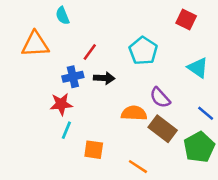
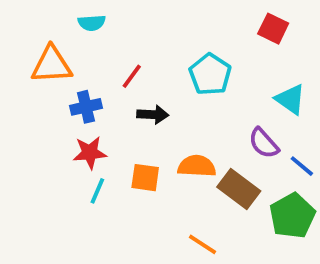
cyan semicircle: (62, 16) -> (92, 23), turned -72
blue cross: (73, 77) -> (86, 107), moved
purple semicircle: (160, 98) -> (264, 143), moved
orange square: (94, 150) -> (145, 178), moved

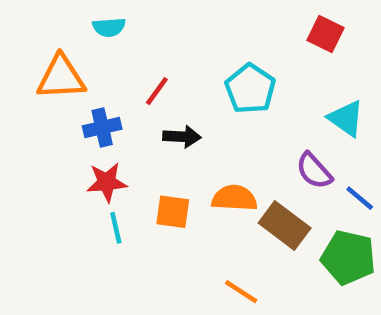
cyan line: (97, 191) -> (116, 228), turned -36
green pentagon: (292, 216) -> (348, 257), turned -30

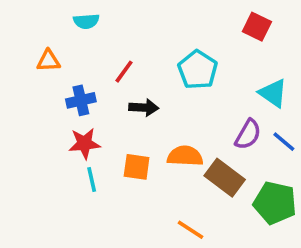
orange triangle: (61, 77) -> (48, 61), size x0.6
purple semicircle: (314, 171) -> (248, 134), turned -108
blue line: (360, 198) -> (284, 142), moved

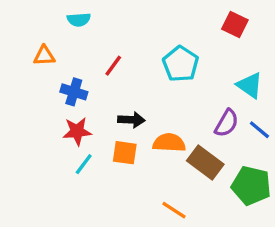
blue cross: (81, 100) -> (74, 92), turned 30
black arrow: (144, 108) -> (131, 120), moved
cyan line: (92, 179) -> (84, 164), turned 50

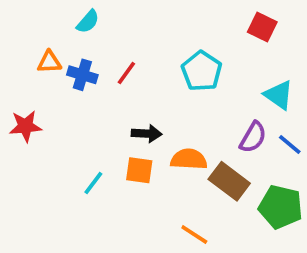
cyan semicircle: (79, 20) -> (88, 22), turned -45
blue cross: (74, 92) -> (82, 75), moved
red star: (77, 131) -> (25, 126), moved

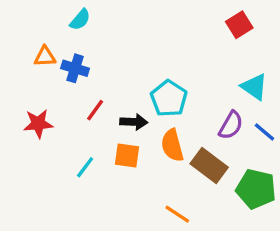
red square: (262, 27) -> (239, 25), turned 32
cyan pentagon: (202, 71) -> (169, 98), moved
red line: (126, 73) -> (95, 110), moved
red star: (25, 126) -> (38, 124), moved
orange semicircle: (189, 159) -> (172, 145), turned -108

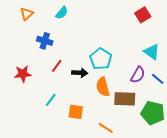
cyan semicircle: (80, 20) -> (62, 13), moved
orange triangle: (45, 57) -> (27, 14), moved, turned -40
orange square: (127, 155) -> (76, 112), moved
brown rectangle: (209, 166) -> (125, 99), turned -35

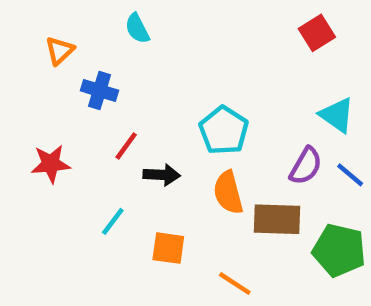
cyan semicircle: (62, 13) -> (137, 28), turned 112
orange triangle: (27, 14) -> (60, 51), moved
black arrow: (80, 73) -> (162, 175), moved

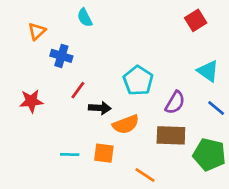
purple semicircle: (306, 166) -> (175, 102), moved
orange semicircle: (228, 193) -> (126, 124), moved, turned -96
cyan line: (113, 221) -> (70, 155), moved, turned 54

